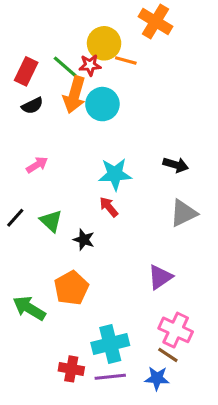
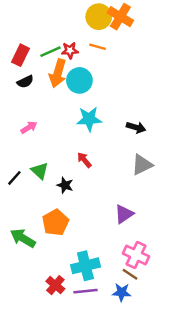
yellow circle: (104, 43) -> (99, 17), moved
green line: (65, 67) -> (51, 52), turned -65
cyan star: (115, 174) -> (89, 119), moved
black line: (15, 218) -> (14, 178), moved
red cross: (71, 369) -> (55, 285), turned 30

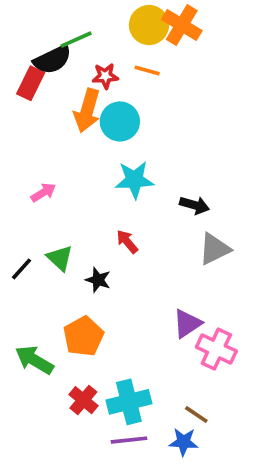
green line: (51, 52) -> (76, 40), moved
black semicircle: (25, 82) -> (52, 60), moved, size x1.5
black arrow: (136, 127) -> (194, 205), moved
pink cross: (136, 255) -> (216, 349), moved
red cross: (55, 285) -> (83, 400), moved

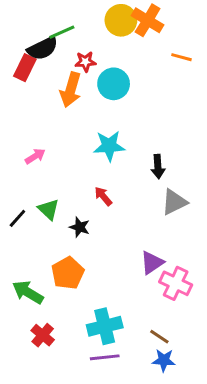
orange line: (147, 71) -> (182, 57), moved
cyan circle: (120, 121) -> (114, 84), moved
black arrow: (194, 205) -> (158, 167), turned 70
red cross: (83, 400) -> (43, 335), moved
blue star: (184, 442) -> (164, 360), moved

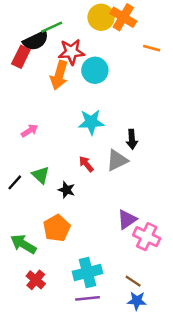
red star: (85, 62) -> (71, 52), size x1.5
gray triangle: (174, 202) -> (117, 160), moved

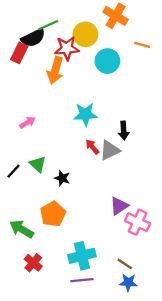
yellow circle: (101, 17) -> (85, 34), moved
cyan circle: (95, 70) -> (107, 61), moved
red arrow: (86, 164) -> (92, 147), moved

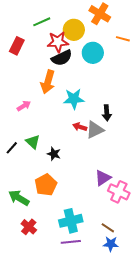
black semicircle: (33, 38) -> (62, 58), moved
orange arrow: (55, 70) -> (48, 82), moved
red arrow: (92, 147) -> (80, 127), turned -32

